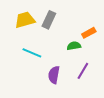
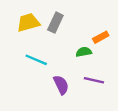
purple line: (83, 71) -> (94, 80), turned 72
purple semicircle: (54, 75) -> (61, 85), turned 144

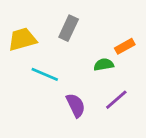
yellow trapezoid: (28, 23) -> (22, 39), moved
purple line: (94, 80) -> (116, 100), turned -54

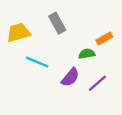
gray rectangle: (69, 28) -> (57, 23), turned -54
purple semicircle: (76, 105) -> (70, 77), moved, turned 66

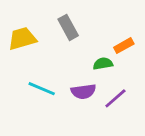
cyan line: (37, 62) -> (42, 89), moved
purple semicircle: (70, 77) -> (83, 91), turned 42

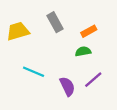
orange rectangle: (124, 46) -> (89, 31), moved
purple semicircle: (83, 91) -> (67, 86), moved, turned -108

